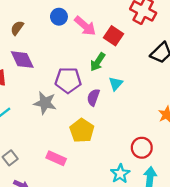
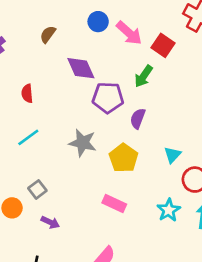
purple diamond: (22, 60) -> (81, 68), moved
cyan triangle: (116, 84) -> (172, 155), moved
gray star: (45, 103) -> (83, 143), moved
pink rectangle: (56, 158) -> (114, 203), moved

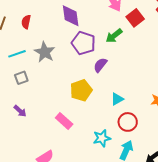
gray star: (83, 143) -> (45, 52), moved
gray square: (37, 189) -> (21, 78), moved
purple arrow: (50, 222) -> (20, 111), moved

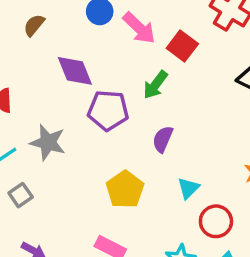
purple semicircle: (100, 65) -> (163, 139), moved

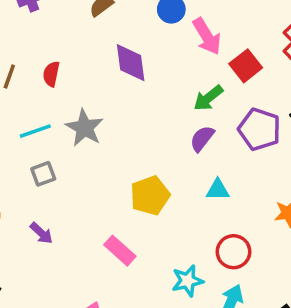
purple pentagon: (108, 110) -> (259, 129), moved
purple semicircle: (163, 139) -> (202, 139), moved
cyan triangle: (188, 188) -> (218, 190), moved, turned 30

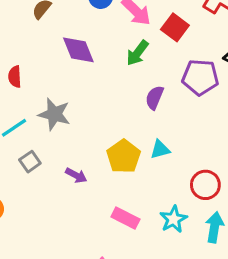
green arrow: (208, 98) -> (137, 53), moved
cyan triangle: (218, 190) -> (160, 149), moved
purple arrow: (41, 233) -> (76, 175), moved
pink rectangle: (120, 251) -> (125, 218), moved

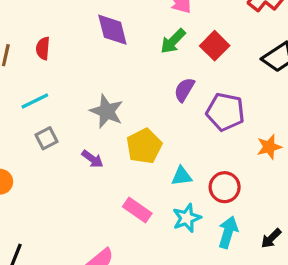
red square: (175, 27) -> (215, 46), moved
purple pentagon: (200, 77) -> (225, 112), moved
gray star: (54, 114) -> (107, 111), moved
cyan triangle: (160, 149) -> (182, 176), moved

